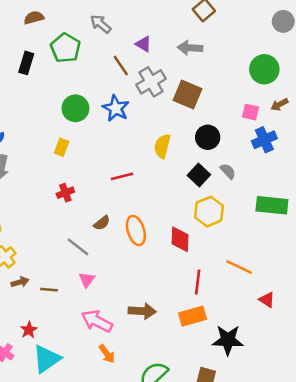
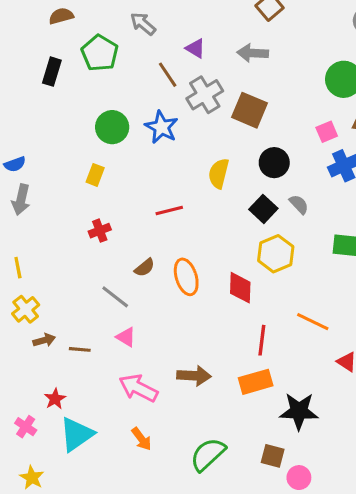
pink square: (250, 112) -> (327, 132), turned -36
pink triangle: (87, 280) -> (126, 337), turned -36
orange arrow: (107, 354) -> (141, 439), moved

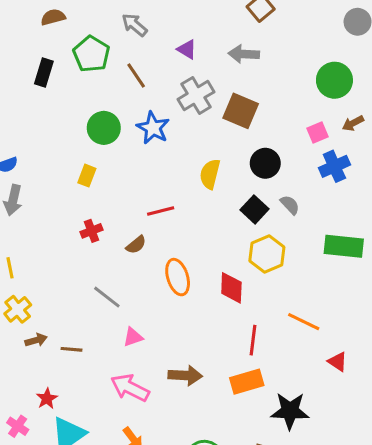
brown line: (168, 75) -> (136, 76), moved
brown semicircle: (145, 268) -> (136, 245), moved
pink triangle: (126, 337) -> (133, 337), moved, turned -50

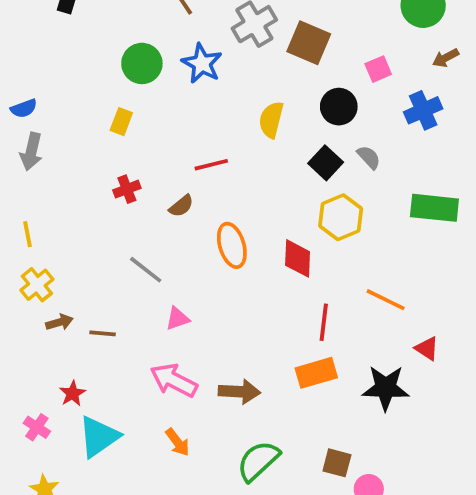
pink square: (318, 132) -> (378, 69), moved
brown arrow: (185, 375) -> (239, 392), moved
black star: (290, 411) -> (386, 388), moved

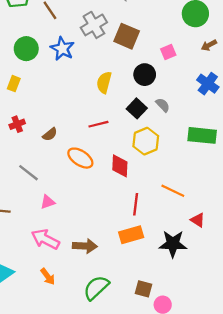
blue cross: (423, 110) -> (208, 84), moved, turned -30
red line: (211, 165) -> (98, 124), moved
orange ellipse: (232, 245) -> (80, 158), turned -40

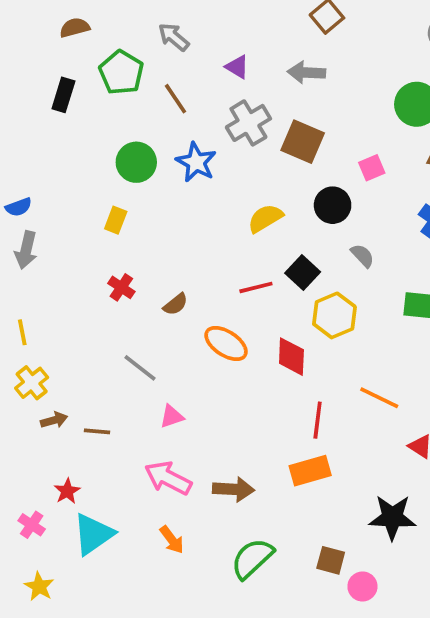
yellow semicircle: (104, 82) -> (265, 218), turned 45
black square: (137, 108) -> (303, 272), moved
red cross: (17, 124) -> (121, 287), turned -35
black star: (173, 244) -> (392, 517), moved

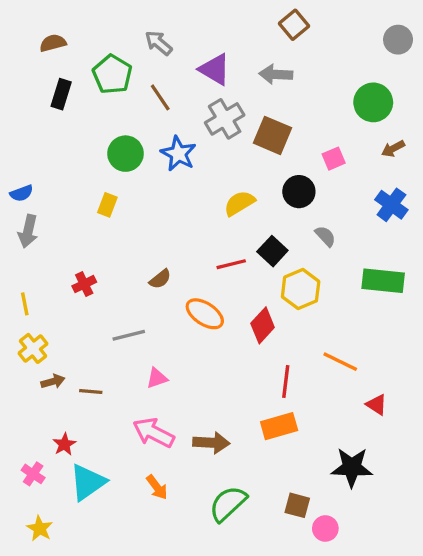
brown semicircle: (75, 28) -> (53, 43), moved
purple triangle: (237, 67) -> (215, 69), size x1.5
red cross: (121, 287) -> (84, 284), moved, turned 30
red diamond: (291, 357) -> (263, 325), turned 40
gray line: (140, 368) -> (129, 335), turned -52

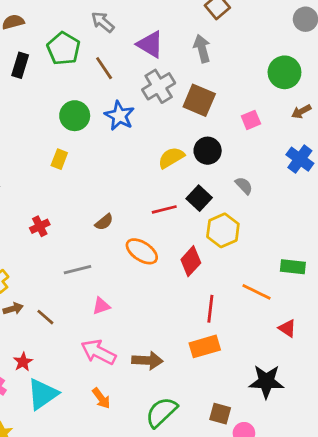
gray arrow: (276, 74) -> (202, 49), turned 72
black circle: (299, 192) -> (208, 151), moved
green rectangle: (383, 281) -> (293, 267), moved, size x0.7
brown line: (91, 391) -> (45, 317), turned 36

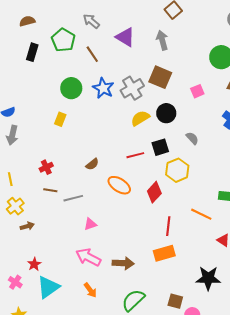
gray cross: (159, 86) -> (132, 88), moved
black square: (199, 198) -> (160, 147), turned 30
brown line: (45, 317) -> (50, 190), moved, turned -32

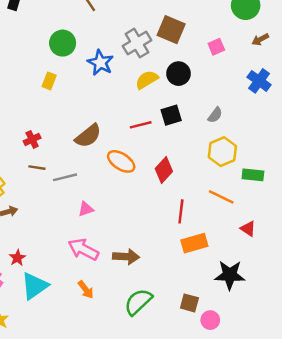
blue star: (103, 88) -> (100, 63), moved
gray semicircle: (192, 138) -> (215, 115), moved, turned 80
brown semicircle: (92, 164) -> (88, 136), size x1.6
yellow hexagon: (177, 170) -> (222, 152), moved
orange rectangle: (164, 253) -> (194, 243), moved

